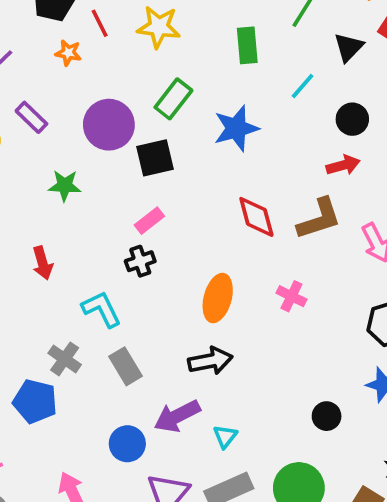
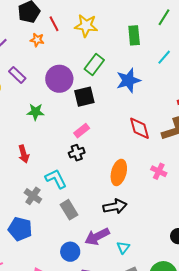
gray cross: (65, 359) -> (33, 196), moved

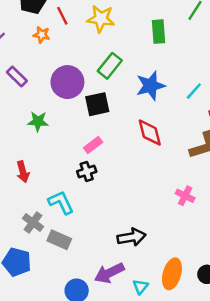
cyan line: (164, 57) -> (194, 91), moved
red diamond: (140, 128) -> (150, 133), moved
orange ellipse: (119, 172) -> (172, 274), moved
gray rectangle: (69, 210) -> (59, 240), moved, turned -36

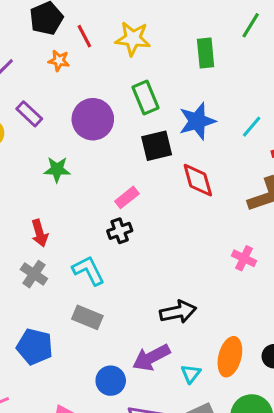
green rectangle: (110, 66) -> (146, 97), turned -60
black square: (97, 104) -> (157, 146), moved
gray cross: (33, 223) -> (34, 274), moved

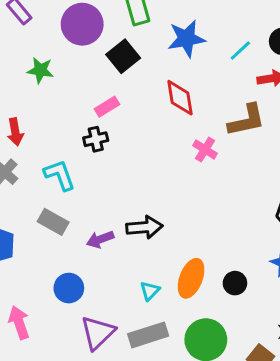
black square: (157, 146) -> (123, 56), moved, turned -32
pink cross: (244, 258) -> (205, 149), moved
purple arrow: (151, 358) -> (100, 239), moved, size x0.7

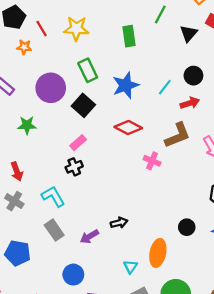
red diamond: (180, 98) -> (128, 128), turned -44
gray rectangle: (53, 222) -> (54, 230), turned 36
black arrow: (144, 227) -> (119, 223), size x0.7
black circle: (235, 283) -> (187, 227), moved

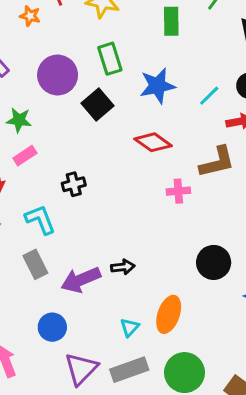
pink rectangle: (78, 143) -> (25, 156), moved
pink cross: (152, 161) -> (178, 191), turned -35
black circle: (187, 227) -> (214, 262), moved, size x1.5
purple arrow: (89, 237) -> (81, 280), size x1.5

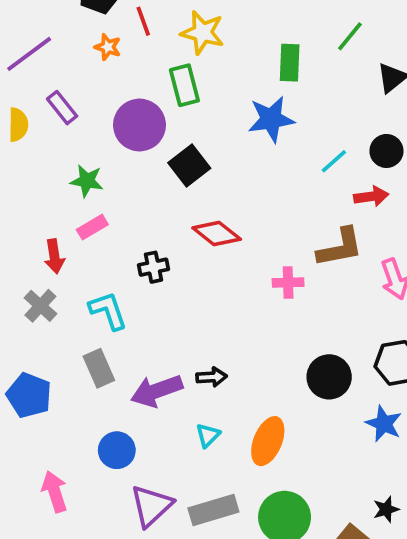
green rectangle: (110, 59) -> (184, 85), moved
blue star: (157, 86) -> (271, 119), moved
red diamond: (153, 142) -> (217, 234), moved
cyan triangle: (130, 327) -> (208, 435), moved

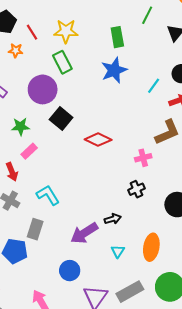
black square: (189, 166) -> (61, 119), moved
black cross: (154, 267) -> (137, 189), moved
gray rectangle: (99, 368) -> (35, 229), moved, turned 54

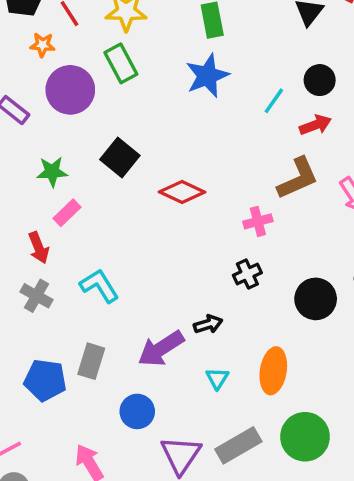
purple circle: (43, 89) -> (70, 90), moved
gray rectangle: (35, 229) -> (91, 361), moved

